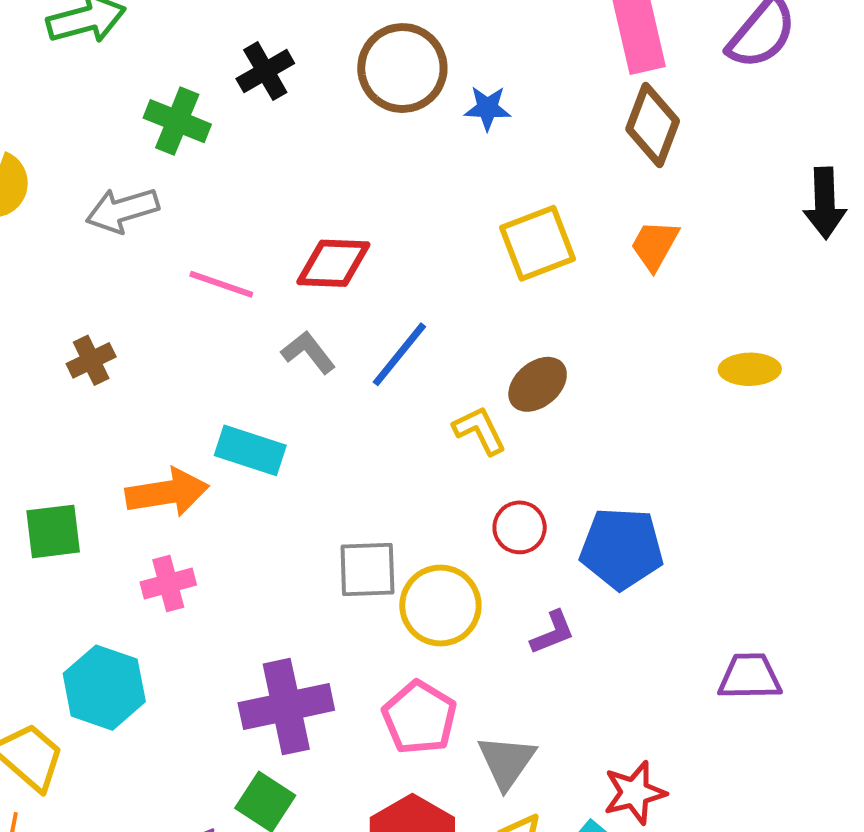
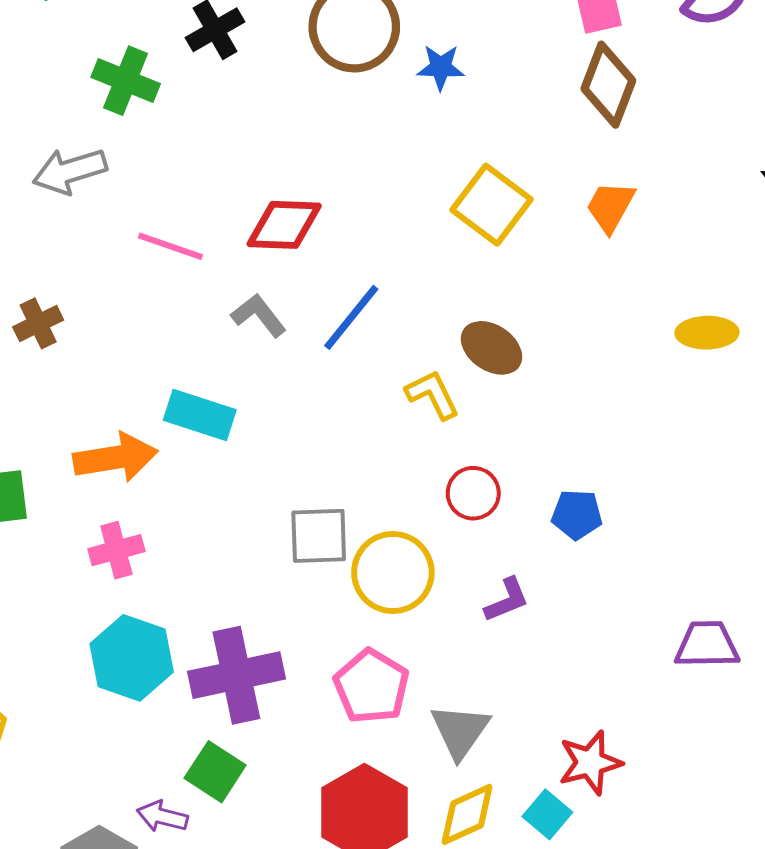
yellow square: (538, 243) -> (491, 205), turned -32
brown ellipse: (538, 384) -> (491, 348), turned 74
blue pentagon: (622, 548) -> (577, 515), size x0.6
cyan hexagon: (104, 688) -> (132, 658), moved

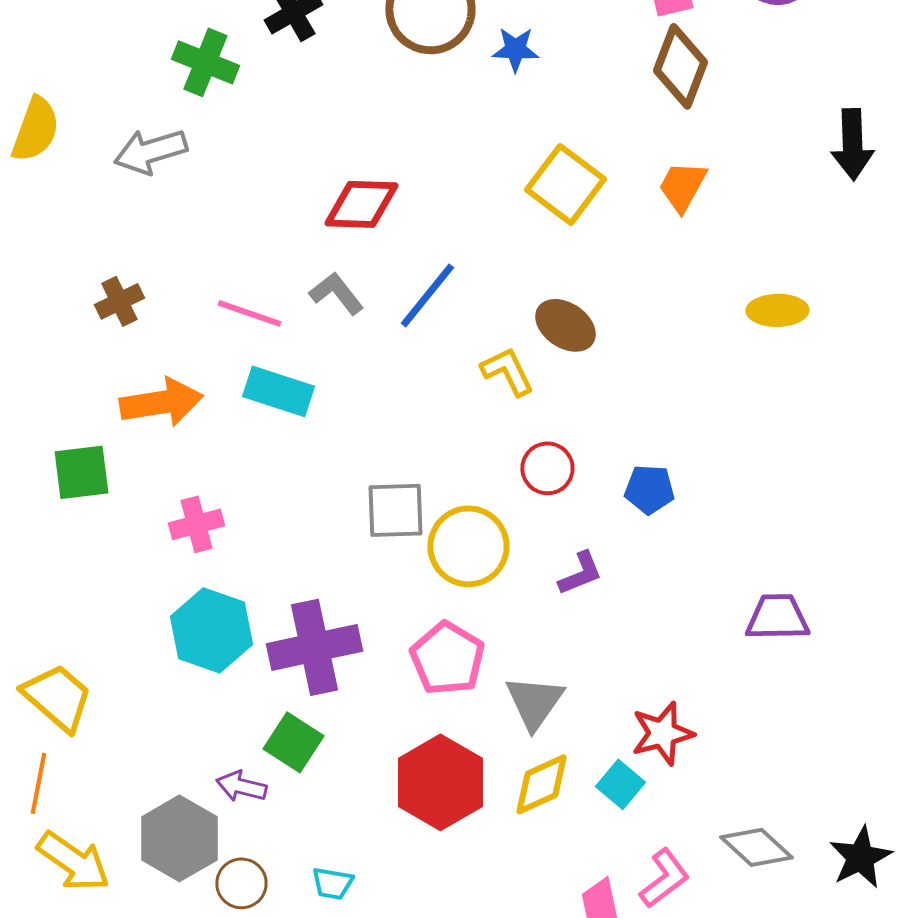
pink line: (170, 246) -> (249, 313), moved
orange arrow: (115, 458) -> (161, 402), moved

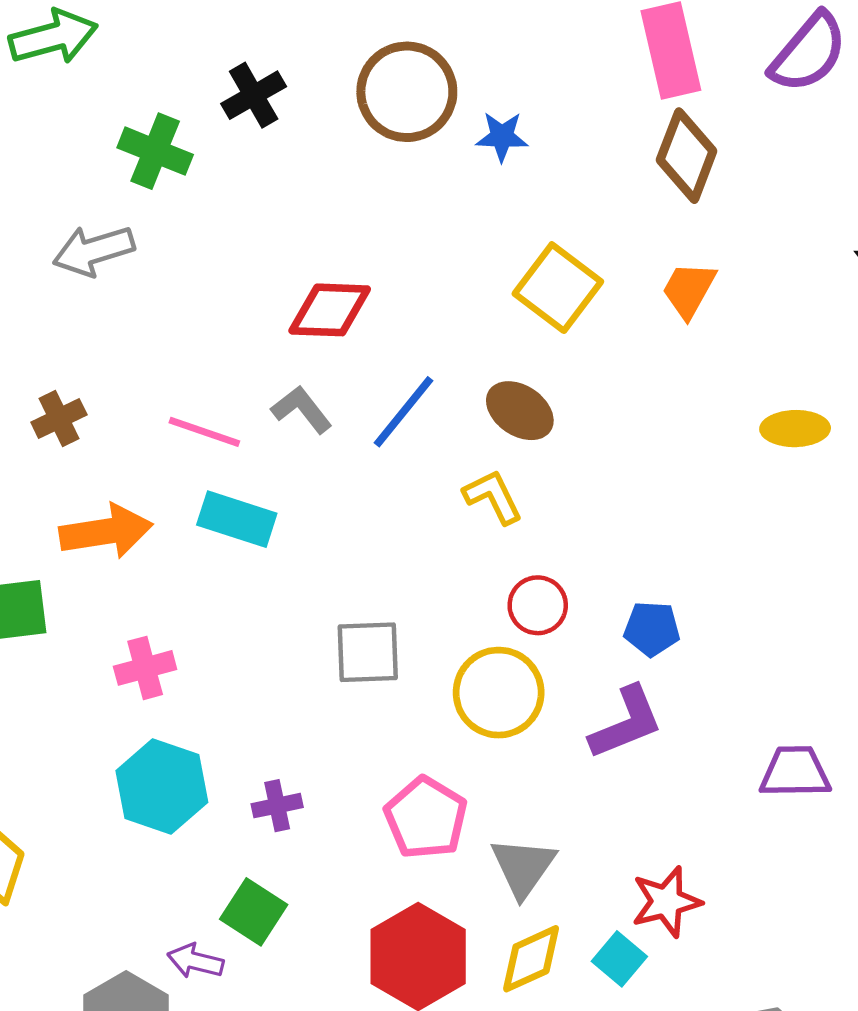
brown ellipse: (565, 325) -> (520, 411), moved
yellow circle: (468, 546) -> (499, 693), moved
purple L-shape: (580, 573) -> (626, 723), moved, size x1.5
purple cross: (314, 647) -> (277, 806), size x0.5

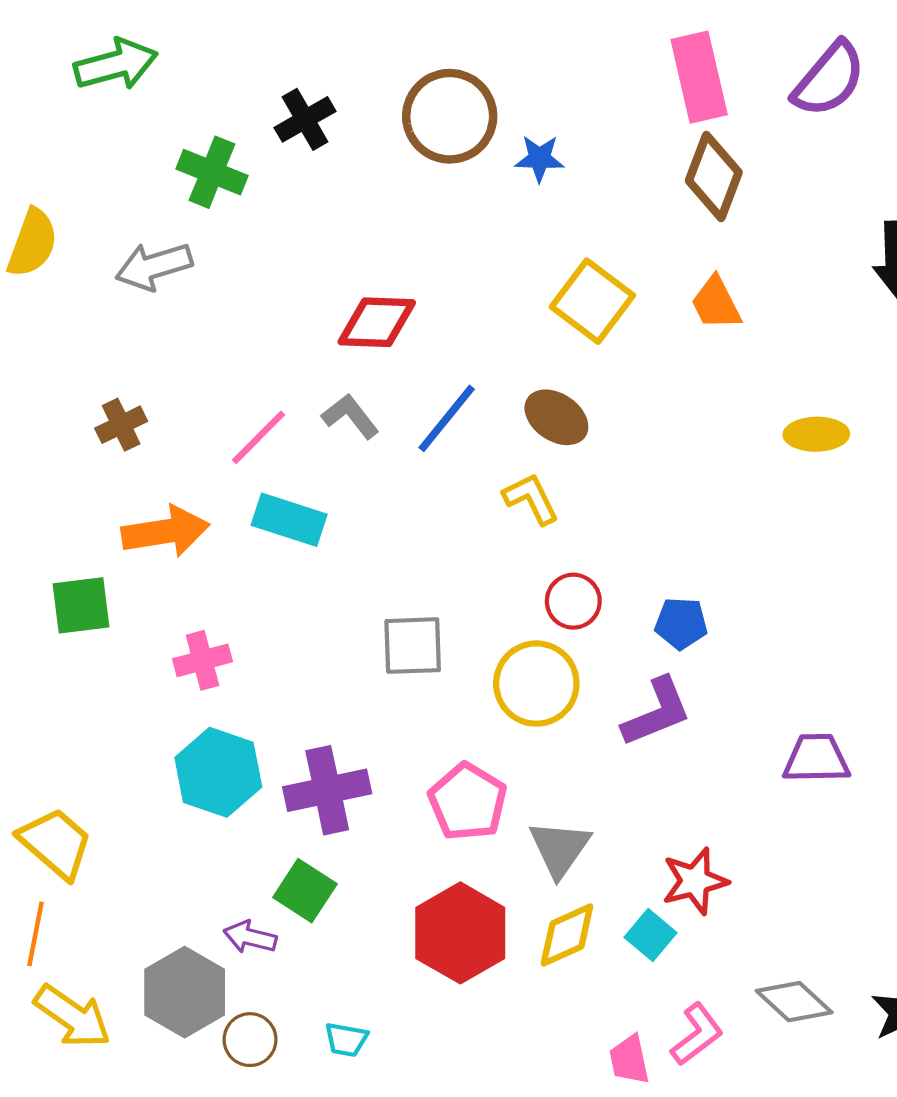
orange trapezoid: (689, 290) -> (716, 303), turned -56
pink line: (204, 432) -> (258, 437), turned -64
purple cross: (277, 806) -> (327, 790), size x1.8

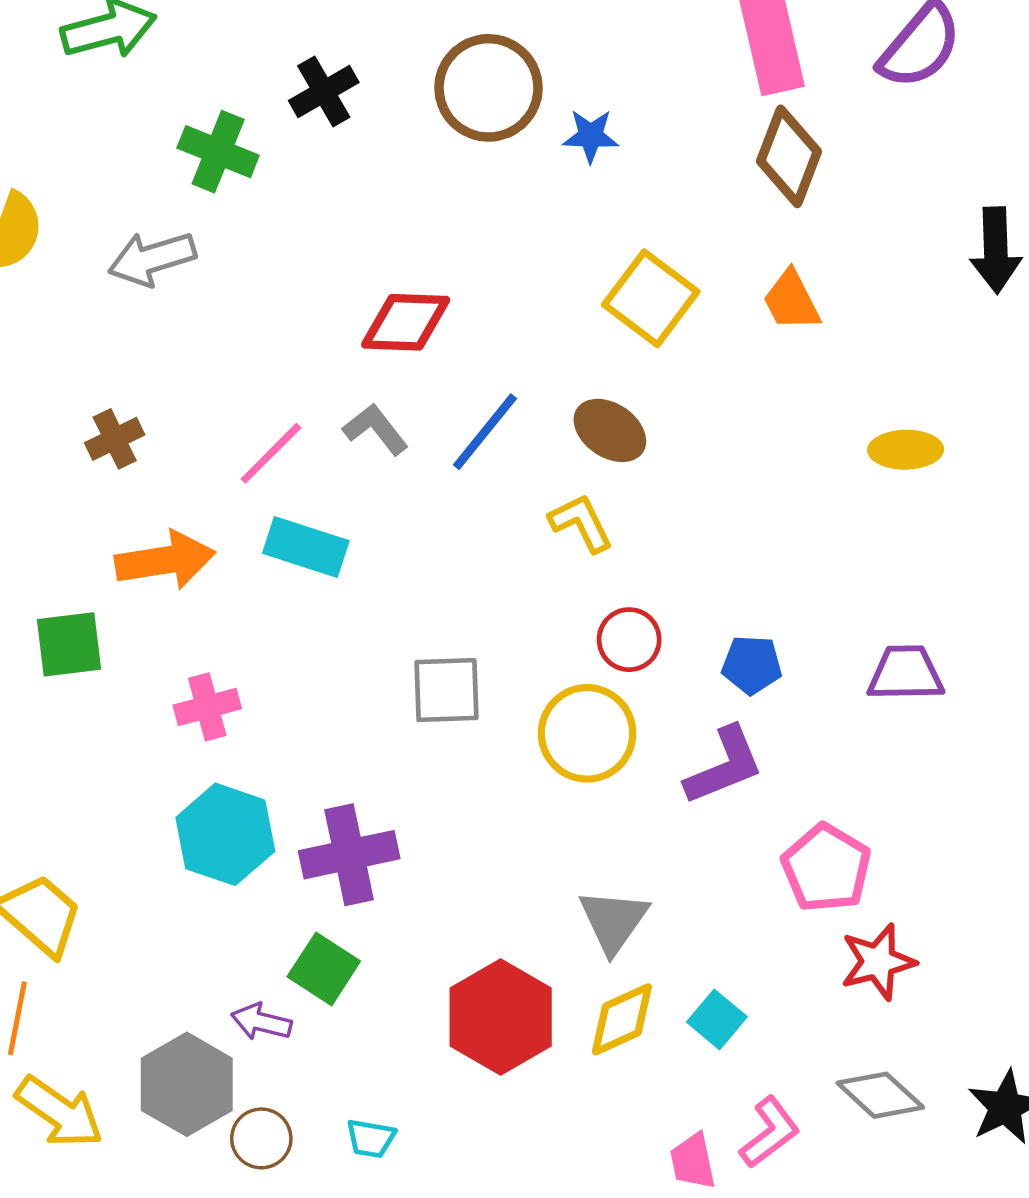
purple trapezoid: (816, 759) -> (906, 673), moved
pink pentagon: (468, 802) -> (826, 868), moved
red star: (695, 881) -> (878, 962), moved

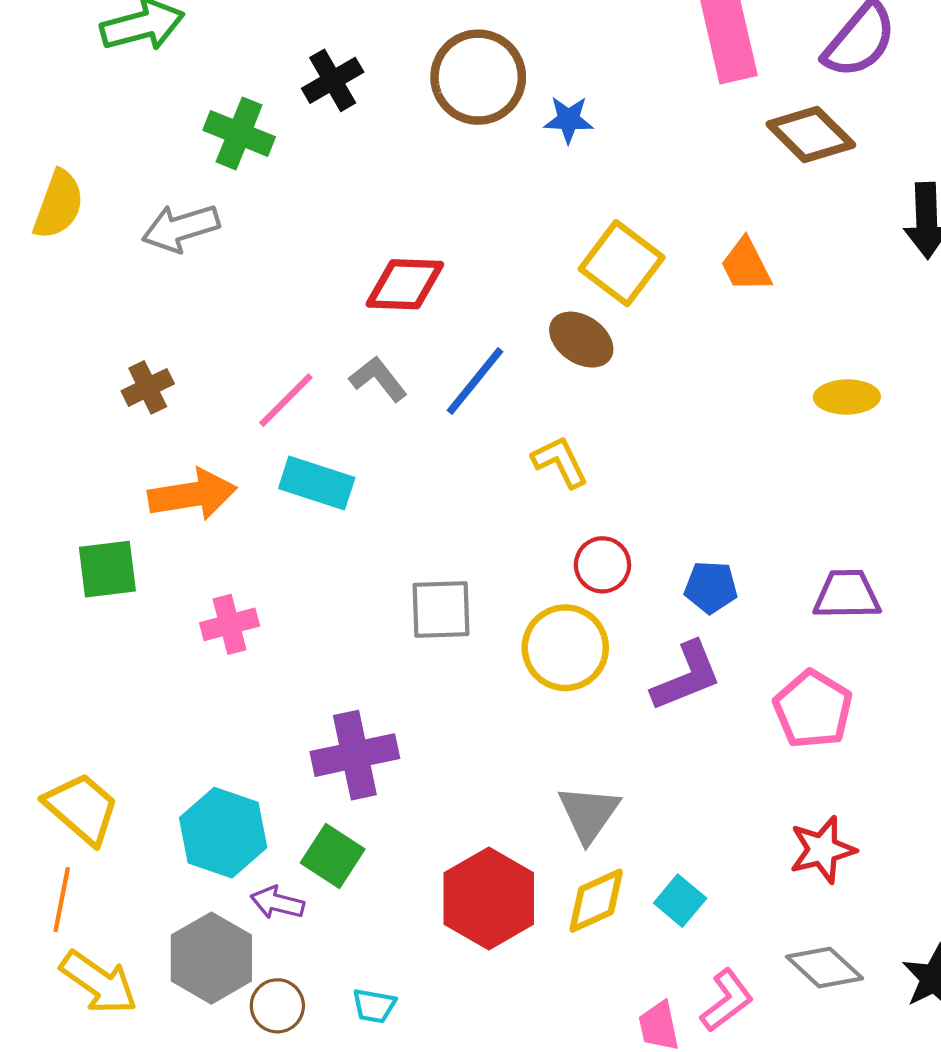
brown diamond: (789, 156) -> (811, 134), moved, turned -66
brown ellipse: (610, 430) -> (581, 340), moved
cyan hexagon: (225, 834) -> (223, 833), moved
pink pentagon: (826, 868) -> (813, 709), moved

